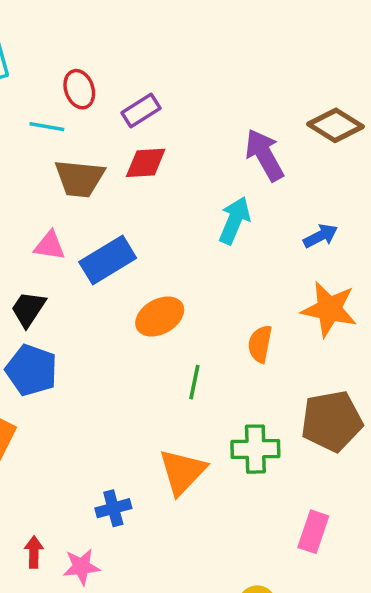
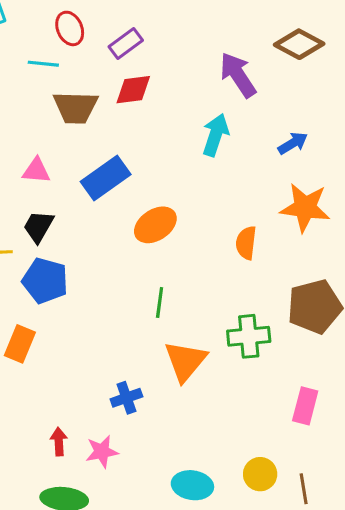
pink triangle: (50, 246) -> (36, 171), moved
green line: (194, 382) -> (160, 303), moved

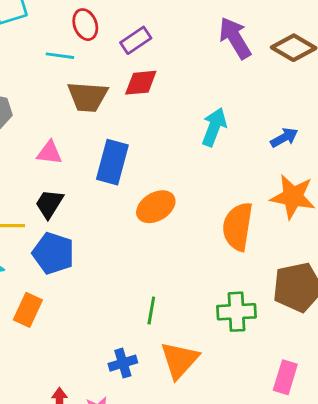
purple arrow: (238, 75) -> (235, 38), moved
blue rectangle: (106, 178) -> (112, 162), turned -42
orange semicircle: (246, 243) -> (238, 227), size x1.6
green line: (160, 303) -> (151, 311), moved
orange triangle: (185, 361) -> (179, 360), moved

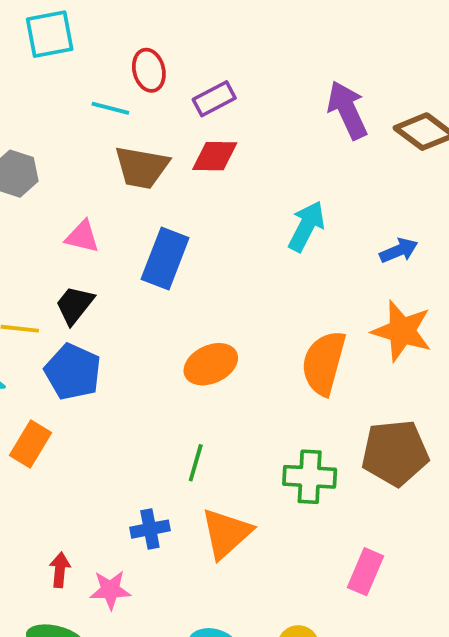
orange ellipse: (156, 207) -> (211, 364), moved

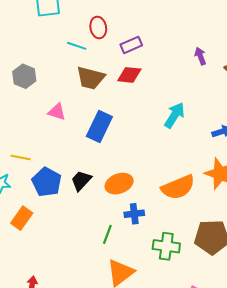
purple arrow: (347, 110) -> (200, 56), size x0.6
black trapezoid: (75, 305) -> (81, 181), moved
orange semicircle: (324, 363) -> (178, 187), turned -132
blue cross: (150, 529) -> (134, 214), moved

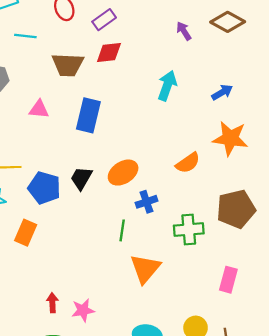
cyan line: (77, 46) -> (25, 36), moved
purple arrow: (200, 56) -> (184, 31), moved
orange semicircle: (178, 187) -> (188, 163), size x0.7

